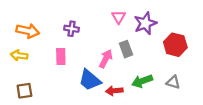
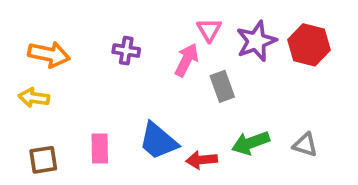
red hexagon: (175, 45) -> (309, 45), moved
pink rectangle: (61, 57) -> (100, 149), moved
pink arrow: (106, 59) -> (186, 60), moved

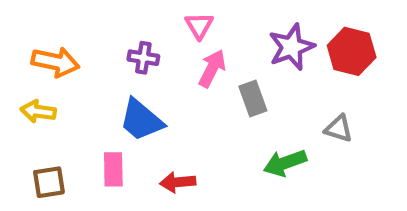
pink triangle: (209, 30) -> (199, 26), moved
blue trapezoid: (158, 141) -> (141, 120), moved
gray triangle: (305, 145) -> (339, 129), moved
red arrow: (202, 160) -> (178, 182), moved

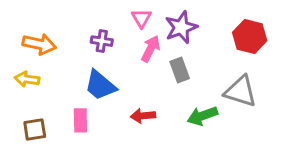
purple star: (291, 47) -> (181, 27), moved
gray triangle: (339, 129) -> (241, 91), size x1.6
red arrow: (178, 182) -> (143, 116), moved

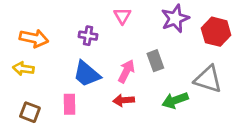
purple star: (181, 27) -> (175, 18), moved
pink arrow: (151, 49) -> (126, 71), moved
brown square: (35, 130) -> (30, 112), turned 30

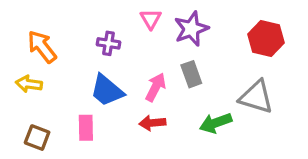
purple star: (175, 18) -> (191, 29), moved
orange arrow: (34, 38) -> (42, 47), turned -140

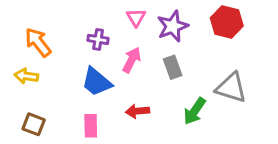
red hexagon: (266, 38) -> (227, 22), moved
pink arrow: (156, 87) -> (132, 60), moved
green arrow: (216, 123) -> (195, 111), turned -36
pink rectangle: (86, 128) -> (91, 126), moved

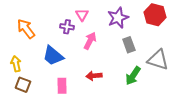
pink triangle: (136, 17) -> (82, 15), moved
gray rectangle: (173, 67) -> (129, 45), moved
yellow arrow: (26, 76) -> (16, 64), moved, turned 70
blue trapezoid: (97, 82) -> (53, 56), moved

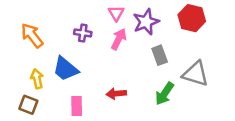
pink triangle: (82, 15) -> (116, 13), moved
pink arrow: (90, 41) -> (119, 39), moved
yellow arrow: (16, 64) -> (37, 79), moved

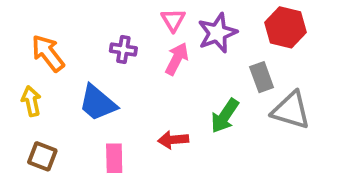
gray rectangle: (160, 55) -> (262, 77), moved
yellow arrow: (37, 79) -> (31, 101), moved
green arrow: (165, 94) -> (225, 116), moved

